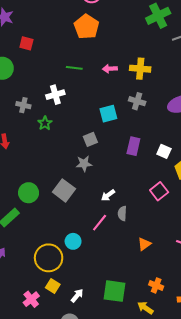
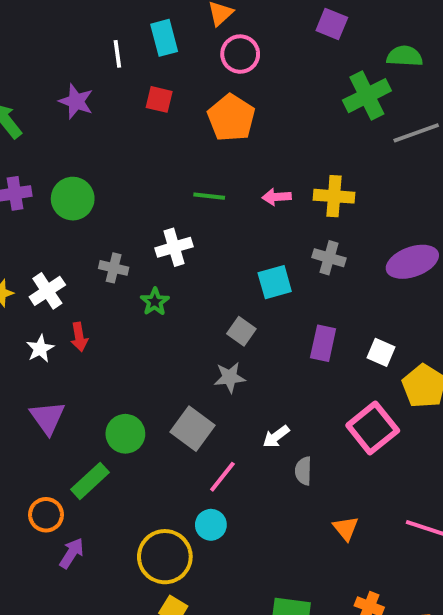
red square: (26, 43) -> (159, 99), moved
gray square: (90, 139) -> (241, 331), turned -32
pink square: (159, 191) -> (373, 428), size x1.4
pink line: (100, 223) -> (222, 477), moved
orange triangle: (144, 244) -> (346, 528), turned -32

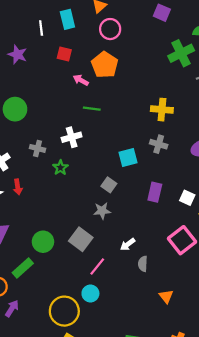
pink arrow: (277, 197) -> (81, 80), moved, turned 32

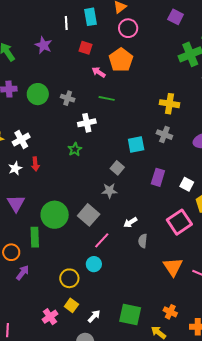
gray cross: (37, 148) -> (68, 98), moved
green circle: (43, 242) -> (55, 215), size x1.4
green rectangle: (23, 268) -> (35, 237), turned -54
orange triangle: (166, 296) -> (173, 267), moved, size x1.5
yellow circle: (64, 311) -> (69, 278), size x0.7

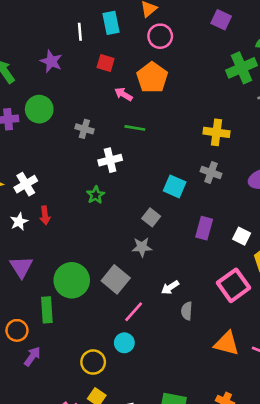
green circle: (38, 94) -> (39, 109), moved
cyan square: (136, 145) -> (175, 186), turned 36
orange triangle: (173, 267) -> (227, 344), turned -40

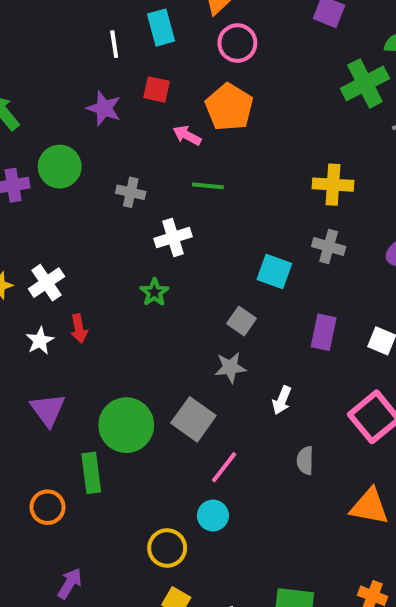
purple star: (51, 61) -> (104, 108), moved
white arrow: (170, 287) -> (282, 400), moved, turned -30
purple arrow: (32, 356) -> (70, 583), moved

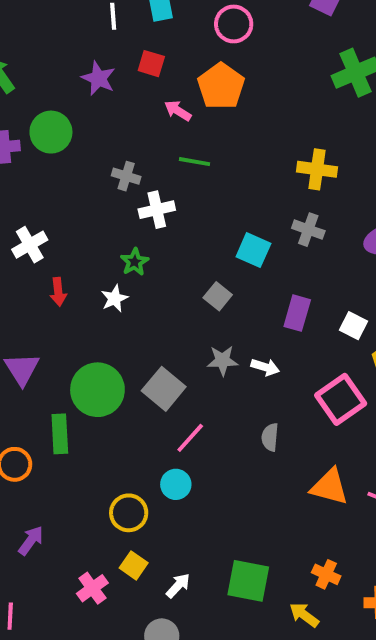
gray cross: (131, 192) -> (126, 176), moved
white star: (40, 341) -> (114, 299), moved
gray star: (230, 367) -> (223, 361), moved
white arrow: (282, 400) -> (265, 367), moved, turned -100

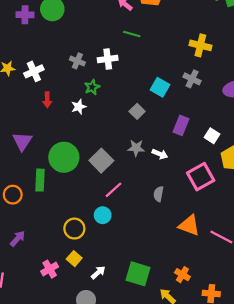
gray cross: (126, 176) -> (77, 61), moved

